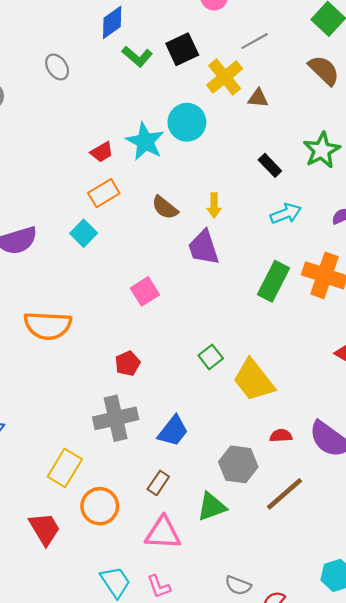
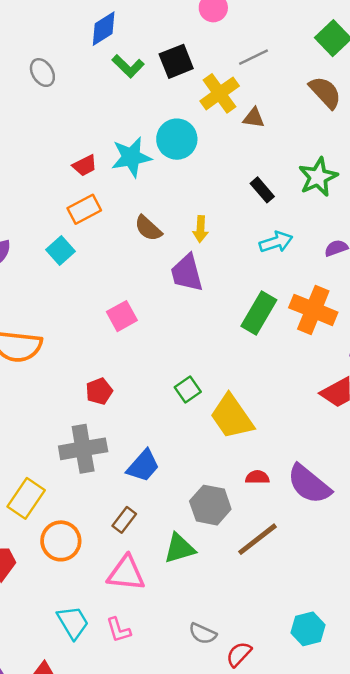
cyan star: (145, 142) -> (131, 157), turned 30

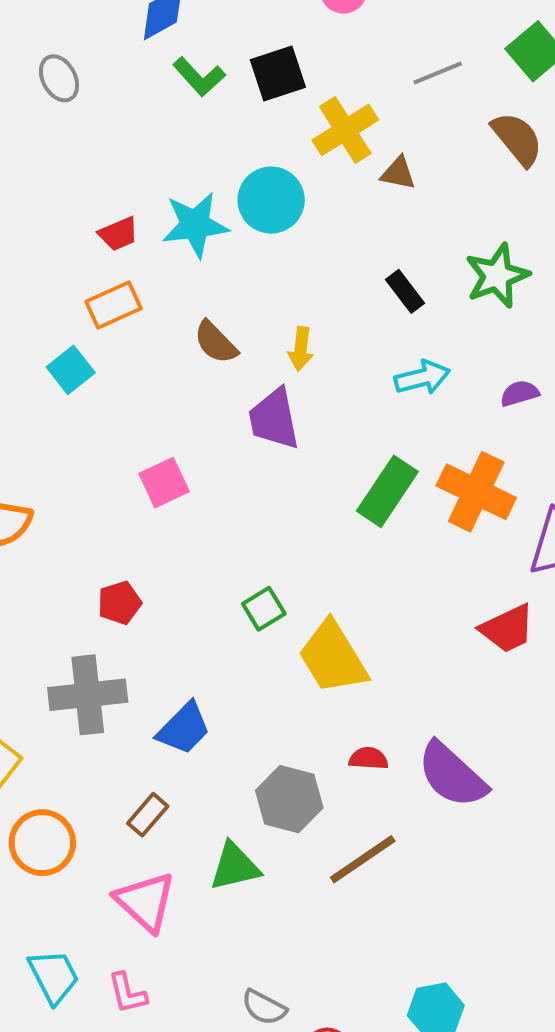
gray line: (254, 57) -> (438, 73), moved
pink triangle: (126, 573) -> (145, 902), turned 33

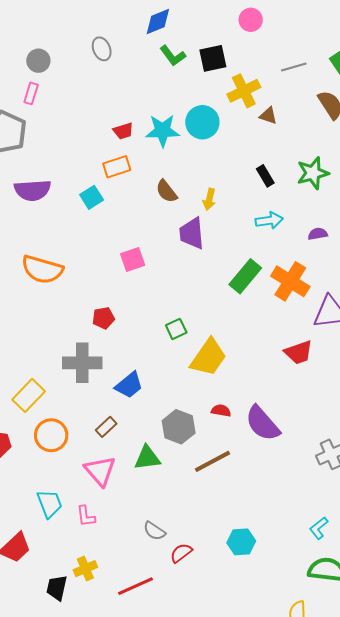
yellow trapezoid: (333, 657) -> (209, 357), turned -120

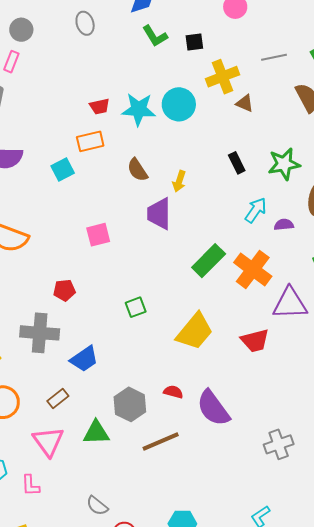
black square: (213, 58) -> (194, 42), size x0.7
cyan arrow: (269, 220) -> (256, 210), moved, turned -52
yellow trapezoid: (209, 357) -> (195, 331), moved

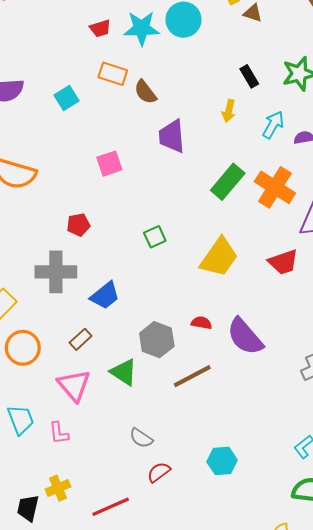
orange rectangle: (90, 141) -> (113, 74), moved, turned 36
yellow arrow: (179, 181) -> (229, 111), moved
green triangle: (96, 433) -> (124, 372), turned 40
gray semicircle: (97, 506) -> (141, 438), moved

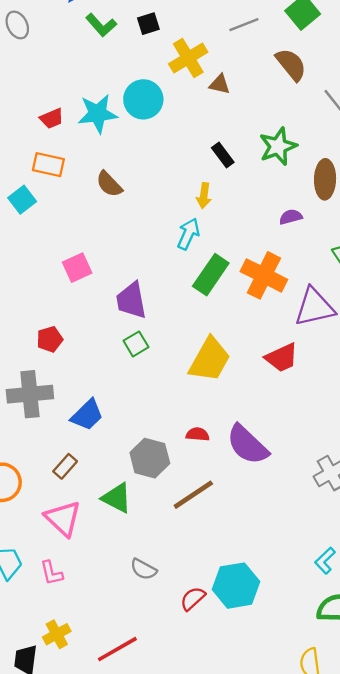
orange rectangle: (113, 74) -> (48, 165), moved
cyan arrow: (273, 125) -> (188, 234), moved
purple trapezoid: (172, 136) -> (131, 300), moved
cyan hexagon: (222, 461) -> (236, 586), size x1.4
red semicircle: (159, 472) -> (193, 599), moved

